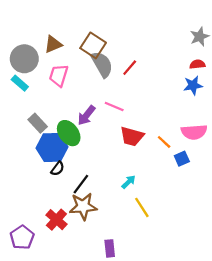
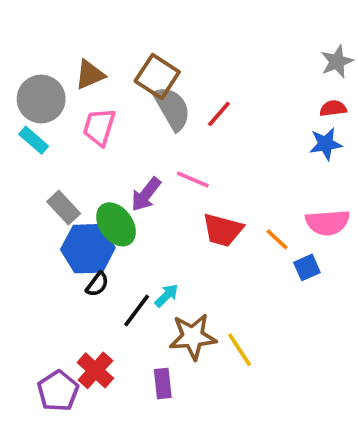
cyan arrow: (129, 182) -> (167, 296), moved
brown star: (83, 206) -> (193, 337), moved
purple pentagon: (22, 237) -> (58, 391), moved
purple rectangle: (110, 248) -> (163, 383), moved

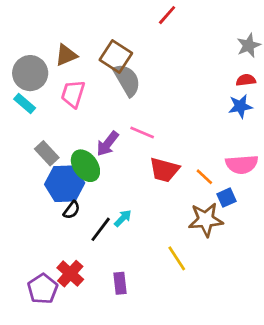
red line: (219, 114) -> (167, 15), moved
brown star: (193, 337) -> (206, 220), moved

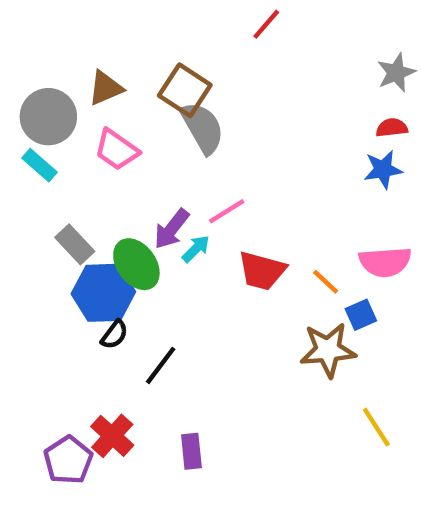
pink trapezoid: (73, 94) -> (117, 150), turned -72
pink line: (142, 133) -> (227, 211), turned -55
cyan arrow: (123, 218) -> (196, 249), moved
yellow line: (177, 258) -> (376, 427), moved

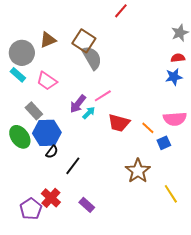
pink trapezoid: (117, 150) -> (47, 81), moved
green ellipse: (136, 264) -> (20, 137), moved
brown star: (328, 350) -> (138, 171), moved, turned -30
purple rectangle: (191, 451) -> (87, 205), turned -42

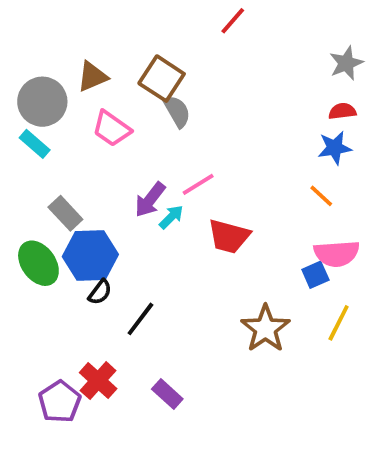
gray semicircle: (92, 58) -> (177, 111), size x0.7
pink trapezoid: (47, 81) -> (112, 129), moved
pink semicircle: (175, 119) -> (337, 254), moved
orange line: (148, 128) -> (321, 196), moved
yellow line: (171, 194) -> (339, 323), moved, turned 60

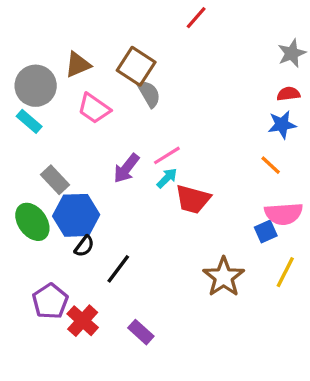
cyan arrow: (171, 217) -> (167, 178), moved
purple pentagon: (60, 402) -> (50, 301), moved

